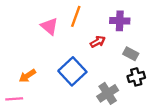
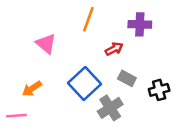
pink triangle: (49, 26) -> (46, 44), moved
gray rectangle: (131, 54) -> (127, 78), moved
gray cross: (108, 93) -> (110, 108), moved

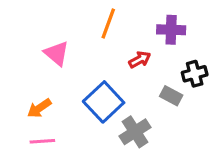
gray rectangle: (127, 78) -> (171, 96), moved
black cross: (159, 90) -> (195, 74), moved
pink line: (16, 116) -> (42, 141), moved

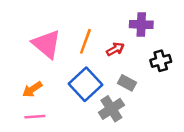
orange line: (108, 23) -> (85, 41), moved
pink triangle: (57, 53) -> (47, 44), size x1.4
gray rectangle: (171, 96) -> (127, 83), moved

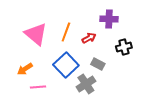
pink line: (35, 117) -> (38, 87), moved

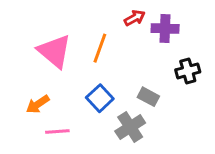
red arrow: (89, 38) -> (135, 18), moved
blue square: (66, 65) -> (100, 98), size x0.7

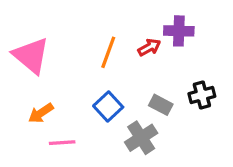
red arrow: (135, 18) -> (149, 47), moved
pink triangle: (54, 51) -> (31, 56), moved
black cross: (188, 71) -> (202, 95), moved

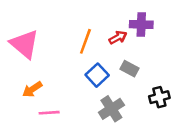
black cross: (202, 95) -> (159, 97), moved
gray rectangle: (161, 105) -> (130, 69), moved
blue square: (108, 106) -> (97, 75), moved

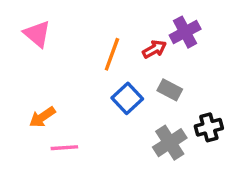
purple cross: (141, 24) -> (185, 32), turned -30
pink triangle: (24, 44) -> (37, 34), moved, size x0.7
gray cross: (111, 109) -> (170, 143), moved

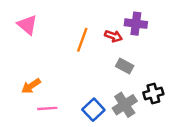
purple cross: (185, 32) -> (136, 24), turned 35
red arrow: (154, 49) -> (113, 36), turned 49
blue square: (127, 98) -> (93, 110), moved

